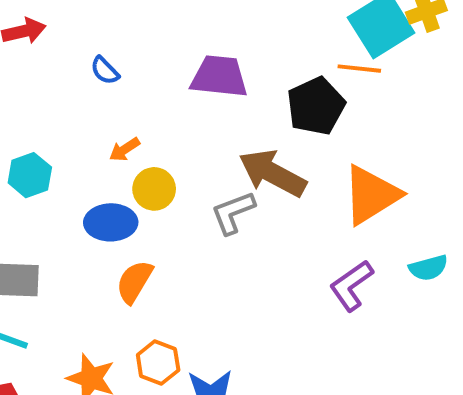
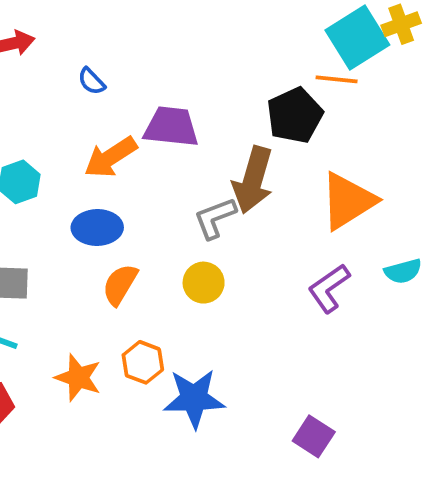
purple trapezoid: (219, 76) -> (171, 127), moved
orange arrow: (125, 149) -> (110, 157), size x1.8
brown arrow: (272, 173) -> (253, 180), turned -102
yellow circle: (154, 189) -> (204, 283), moved

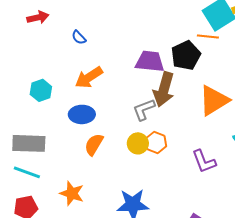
purple trapezoid: (171, 127) -> (150, 61), moved
purple L-shape: (329, 288) -> (204, 161), moved, turned -76
orange hexagon: (143, 362) -> (156, 142), moved

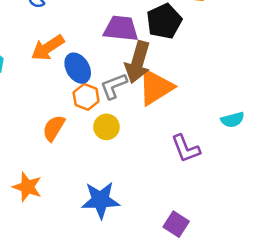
orange triangle: (214, 100) -> (156, 87), moved
blue ellipse: (82, 114) -> (78, 68), moved, turned 60
orange hexagon: (156, 142) -> (86, 97), moved

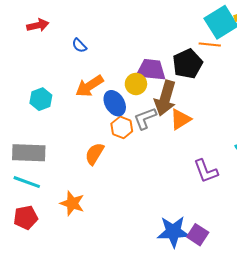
orange triangle: (156, 87) -> (180, 119), size x0.7
yellow circle: (106, 127) -> (136, 84), moved
blue star: (100, 200) -> (173, 232), moved

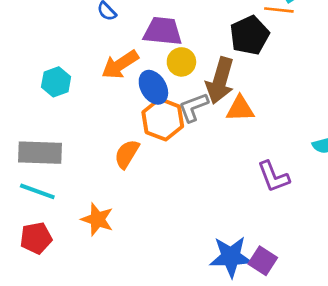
purple trapezoid: (151, 70) -> (163, 31), moved
orange triangle: (180, 119) -> (240, 109), turned 30
orange hexagon: (122, 127) -> (163, 119), size x1.4

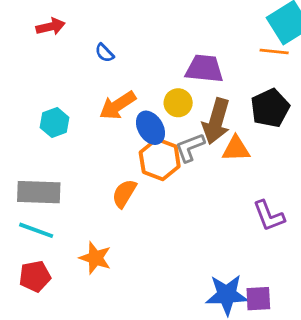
purple trapezoid: (163, 31) -> (204, 69), moved
black pentagon: (249, 35) -> (270, 108), moved
purple square: (263, 261) -> (258, 299), turned -36

